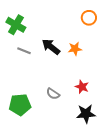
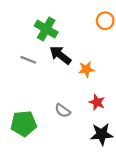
green cross: (16, 25) -> (46, 29), moved
orange star: (75, 49) -> (86, 69), moved

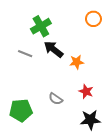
green cross: (46, 29) -> (41, 26), turned 30

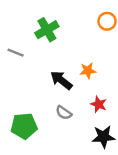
black arrow: (54, 49) -> (61, 80), moved
gray line: (25, 54) -> (16, 53), moved

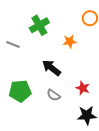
orange star: (88, 71) -> (70, 41), moved
green pentagon: (24, 126) -> (20, 91), moved

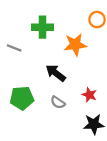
green cross: (39, 25) -> (43, 27), turned 30
orange star: (70, 41) -> (75, 45), size x1.5

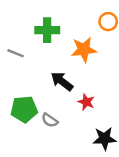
red star: (89, 95) -> (86, 102), moved
gray semicircle: (58, 102) -> (50, 120), moved

